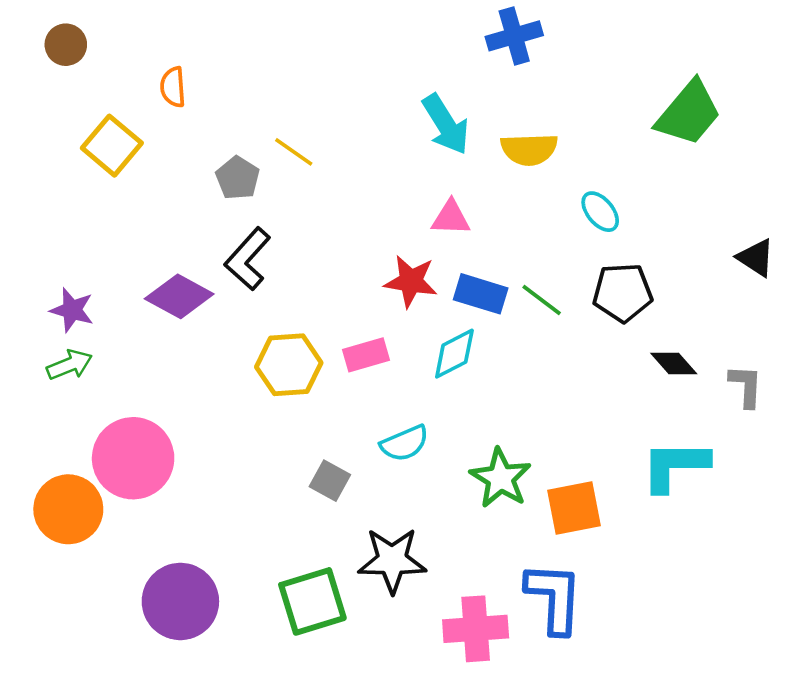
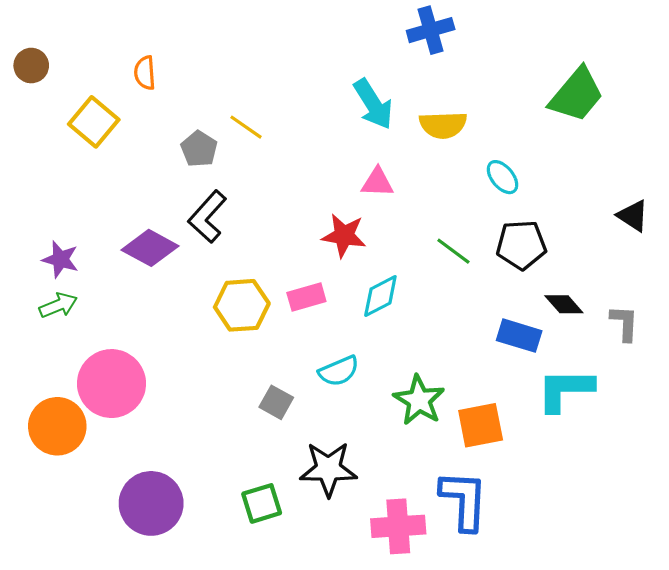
brown circle: (66, 45) -> (31, 66), moved
blue rectangle: (481, 294) -> (519, 336), moved
green square: (312, 601) -> (262, 503), size x0.7

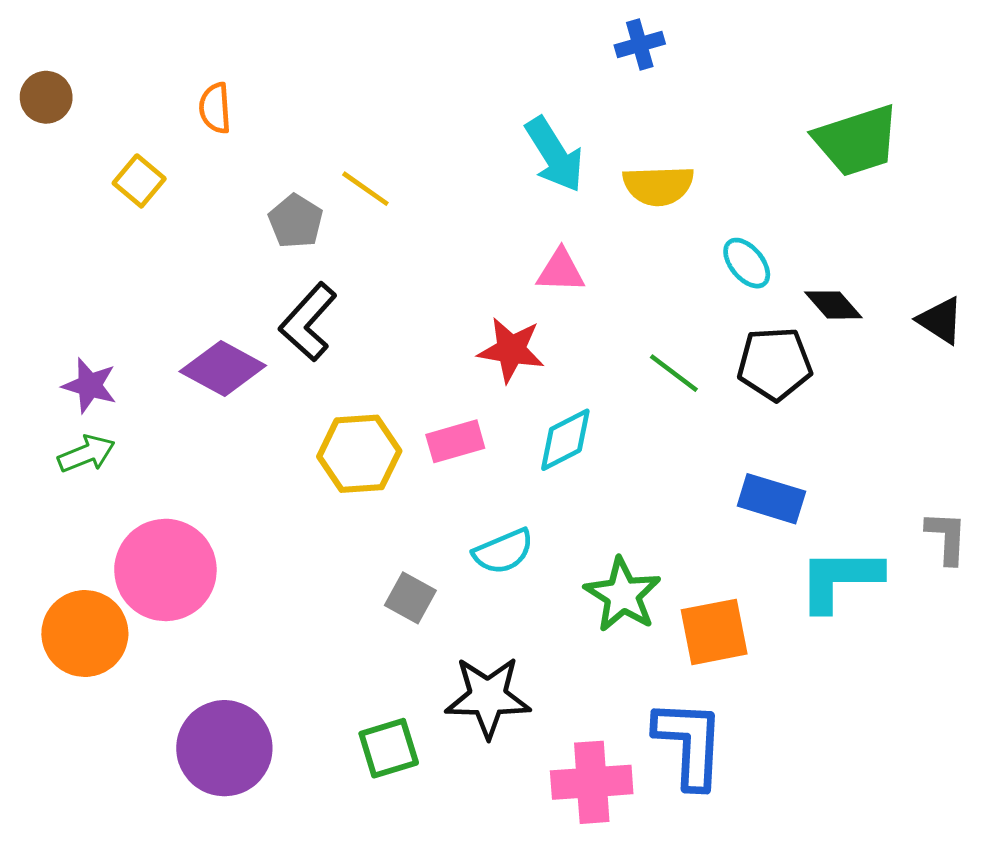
blue cross: (431, 30) -> (640, 45), size x0.7
green trapezoid: (576, 95) -> (857, 141), turned 32
yellow square: (94, 122) -> (139, 181), size x0.7
black diamond: (564, 304) -> (833, 305), moved
gray L-shape: (624, 323) -> (947, 537), moved

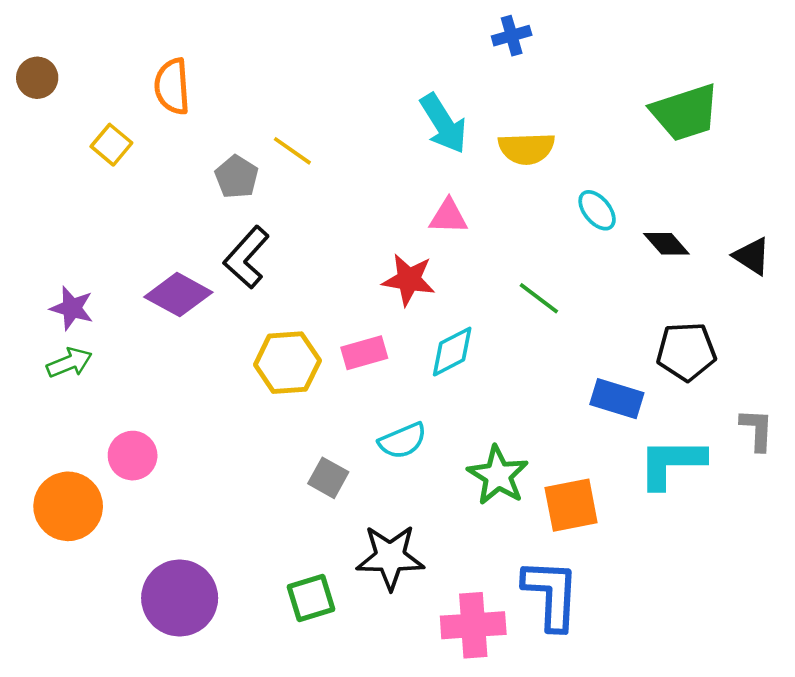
orange semicircle: (215, 108) -> (172, 86), size x1.4
black pentagon: (775, 364) -> (686, 352), moved
pink circle: (165, 570) -> (133, 456), size x0.6

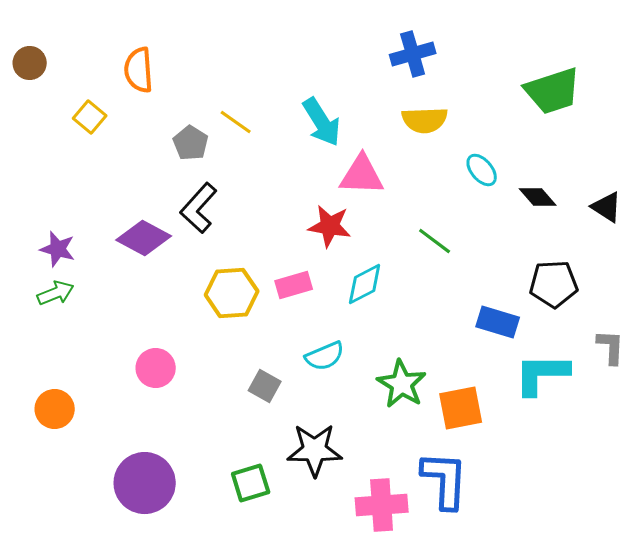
blue cross: (512, 36) -> (413, 54), moved, size x1.4
cyan arrow: (443, 124) -> (322, 122), moved
pink triangle: (448, 216) -> (362, 175), size x1.4
pink circle: (133, 456) -> (156, 368), moved
orange circle: (68, 506) -> (55, 409), size x0.7

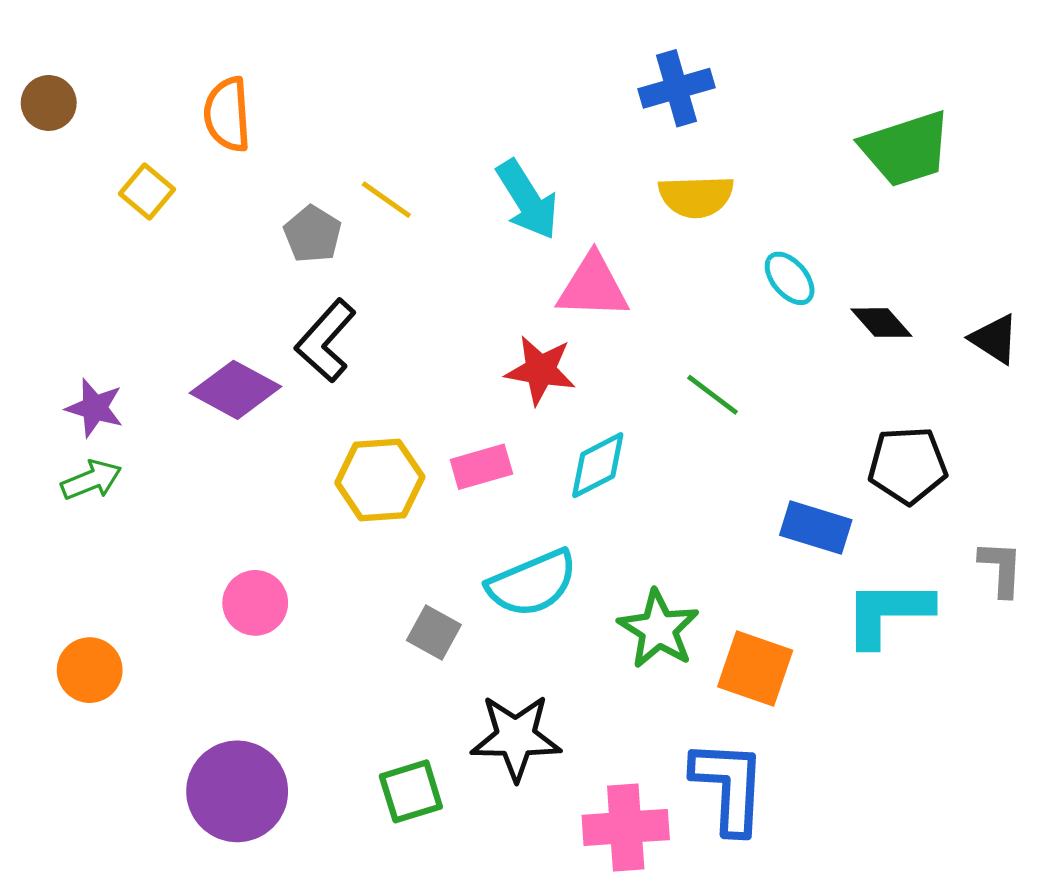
cyan semicircle: (325, 356) -> (532, 583), size x1.4
orange square: (461, 408) -> (755, 668), turned 30

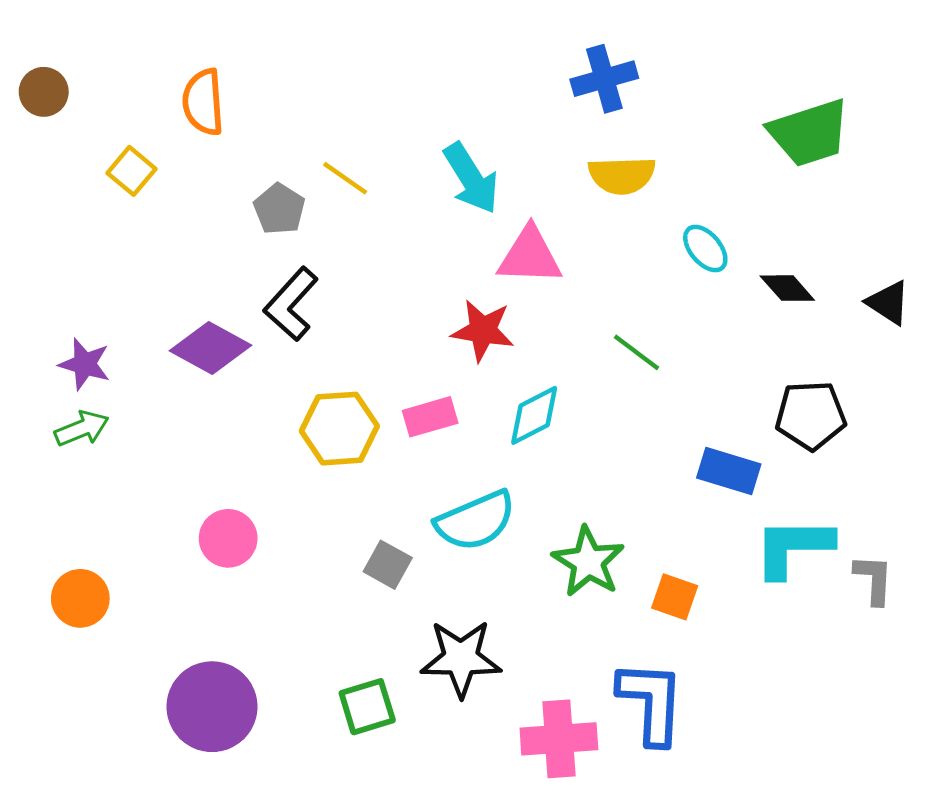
gray L-shape: (1001, 568) -> (874, 579), moved
orange square: (755, 668) -> (675, 597), size x0.7

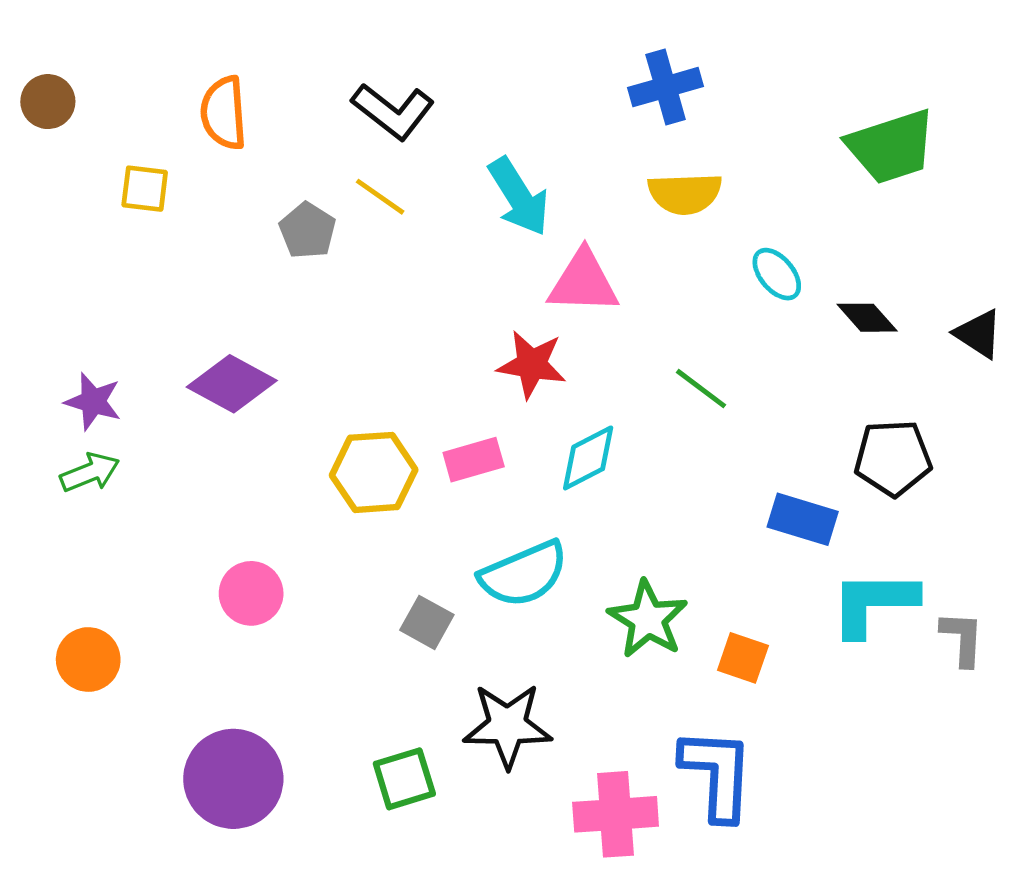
yellow square: (132, 171) -> (145, 189), turned -33
black L-shape: (291, 304) -> (393, 111), moved, turned -94

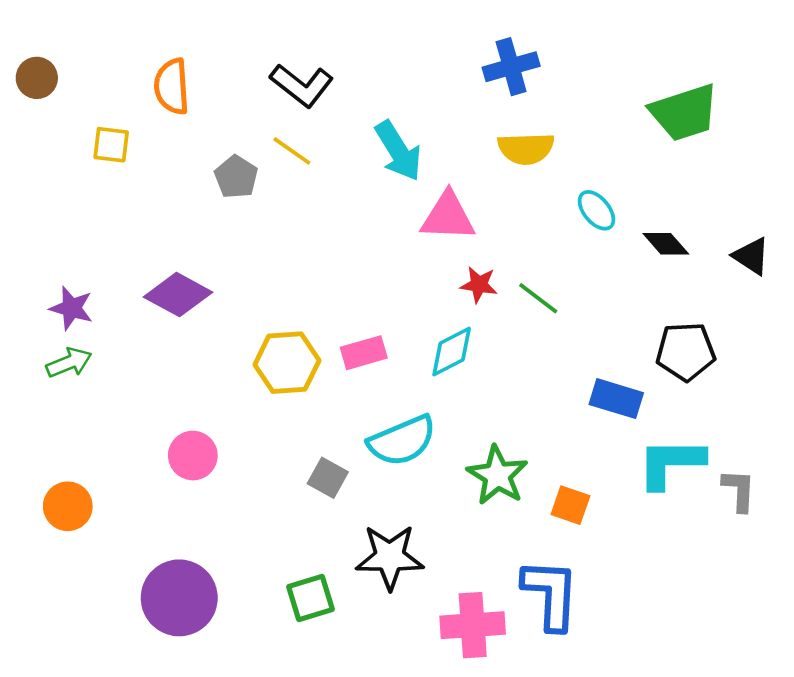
red star: (532, 364) -> (479, 285), moved, size x0.7

